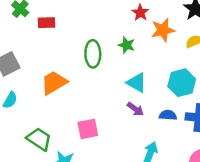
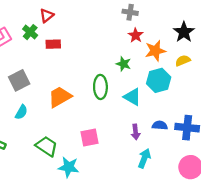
green ellipse: (93, 54) -> (100, 87), moved
cyan hexagon: (182, 83) -> (159, 80), moved
purple arrow: (135, 109) -> (136, 132), moved, turned 48

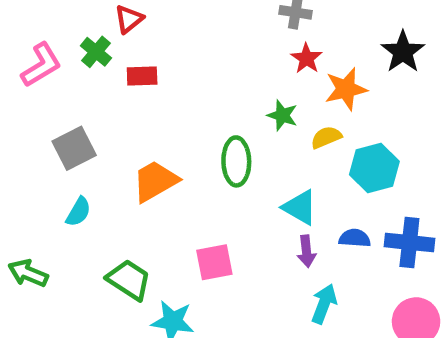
yellow semicircle: (183, 61) -> (326, 137), moved
cyan hexagon: (159, 80) -> (374, 168), moved
cyan triangle: (132, 97) -> (300, 207), moved

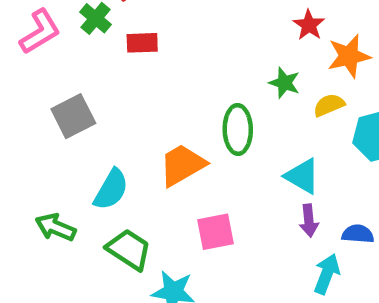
orange trapezoid: (155, 181) -> (182, 165), moved
cyan semicircle: (78, 212) -> (111, 189), moved, size x1.4
blue semicircle: (355, 238) -> (358, 234), moved
green arrow: (28, 273) -> (56, 227), moved

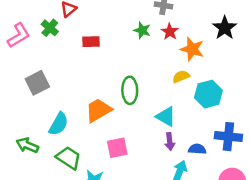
red rectangle: (142, 43) -> (91, 42), moved
orange star: (349, 56) -> (192, 49), turned 30
green star: (284, 83) -> (142, 30), moved

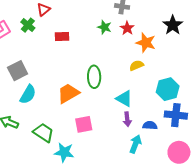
cyan hexagon: (208, 94) -> (168, 89), moved
cyan semicircle: (59, 124) -> (28, 94), moved

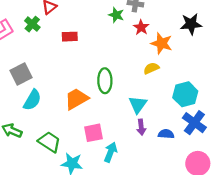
black star: (173, 25) -> (191, 24), turned 30
green star: (104, 27) -> (116, 15), moved
cyan triangle: (124, 99) -> (138, 105), turned 36
blue cross: (176, 115) -> (194, 123), turned 30
cyan arrow: (135, 144) -> (111, 152), moved

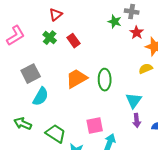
green cross: (32, 24) -> (50, 38), moved
red rectangle: (70, 37) -> (74, 41), turned 56
orange trapezoid: (77, 99) -> (77, 79), moved

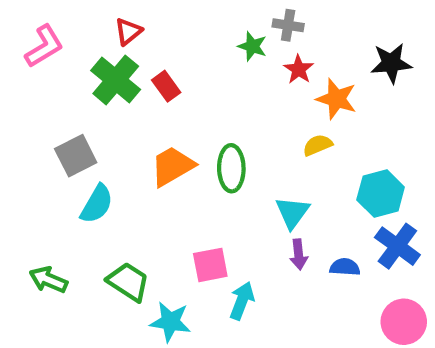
pink L-shape: (16, 36) -> (44, 46), moved
green cross: (50, 38) -> (116, 80), size x1.6
green arrow: (23, 124) -> (48, 280), moved

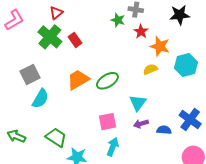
black star: (391, 63) -> (180, 15), moved
green ellipse: (231, 168) -> (107, 81), turned 60
cyan hexagon: (381, 193) -> (186, 65), moved
purple arrow: (299, 254) -> (141, 124), turned 80
pink square: (210, 265) -> (107, 122), moved

